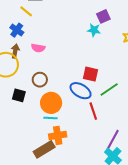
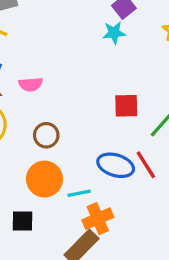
blue ellipse: (81, 91) -> (116, 165), moved
black square: (19, 95) -> (22, 221), moved
orange circle: (51, 103) -> (44, 179), moved

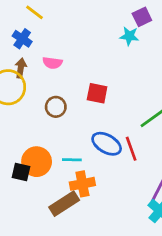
red square: (126, 106) -> (97, 93), moved
orange circle: (44, 179) -> (37, 162), moved

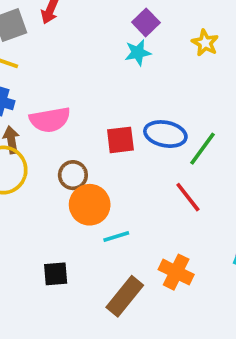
pink semicircle: (52, 63) -> (50, 120), size x1.5
blue ellipse: (107, 144) -> (165, 134), moved
orange circle: (37, 162) -> (90, 205), moved
orange cross: (82, 184) -> (176, 272), moved, turned -35

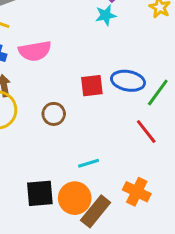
pink semicircle: (50, 120) -> (35, 51), moved
orange circle: (90, 205) -> (75, 198), moved
black square: (56, 274) -> (40, 193), size x1.4

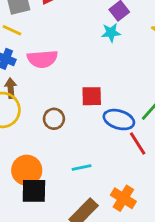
blue ellipse: (128, 81) -> (119, 120), moved
orange circle: (75, 198) -> (27, 170), moved

